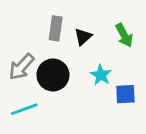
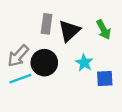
black triangle: (83, 37) -> (69, 31), size x1.5
cyan line: (24, 109) -> (20, 79), moved

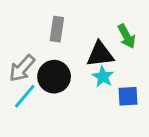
black triangle: (69, 31) -> (100, 54), moved, turned 35
cyan line: (20, 79) -> (25, 96), turned -30

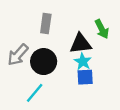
cyan line: (25, 96) -> (35, 93), moved
blue square: (128, 96) -> (85, 77), moved

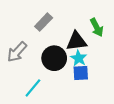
gray rectangle: (46, 23) -> (44, 22), turned 36
black circle: (44, 62) -> (54, 58), moved

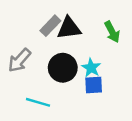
black triangle: (76, 41) -> (69, 28), moved
cyan line: (33, 88) -> (38, 102), turned 66

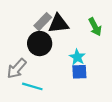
gray arrow: (19, 60) -> (17, 69), moved
black circle: (63, 68) -> (40, 44), moved

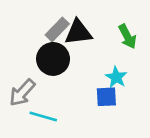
cyan star: (77, 57) -> (116, 77), moved

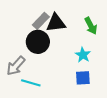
blue square: (106, 97) -> (83, 78), moved

